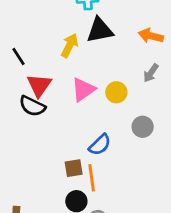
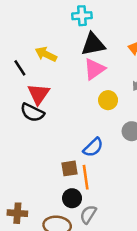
yellow arrow: (70, 45) -> (46, 54), moved, turned -90
pink triangle: (83, 90) -> (94, 69), moved

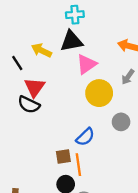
black triangle: (93, 44) -> (71, 41), moved
yellow circle: (108, 100) -> (99, 93), size x1.5

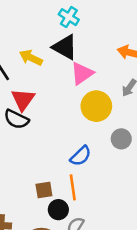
cyan cross: (75, 15) -> (69, 17), turned 36
black triangle: (71, 41) -> (65, 47), turned 40
brown square: (63, 157) -> (44, 190), moved

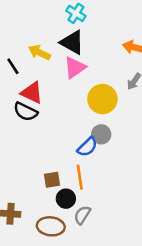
pink triangle: (82, 73) -> (75, 68), moved
red triangle: (23, 100) -> (32, 93), turned -40
gray circle: (121, 139) -> (101, 134), moved

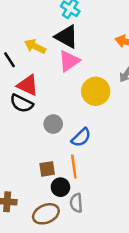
gray circle: (101, 134) -> (53, 124), moved
gray semicircle: (82, 215) -> (76, 203), turned -36
brown ellipse: (51, 226) -> (46, 214), turned -30

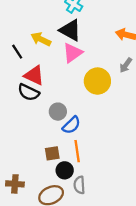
blue semicircle: (81, 137) -> (71, 125), moved

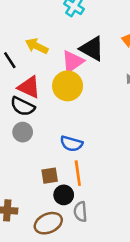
black triangle: (70, 30) -> (92, 49), moved
yellow circle: (97, 81) -> (68, 86), moved
gray circle: (58, 112) -> (23, 132), moved
blue semicircle: (71, 125) -> (71, 144), turned 60

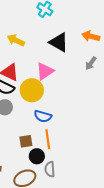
pink triangle: (73, 62) -> (45, 71), moved
yellow circle: (68, 86) -> (32, 90), moved

